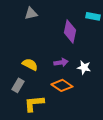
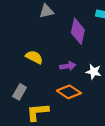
gray triangle: (31, 13) -> (46, 11), moved
yellow semicircle: (30, 64) -> (34, 57), moved

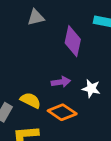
yellow semicircle: (34, 57) -> (31, 100), moved

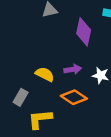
yellow semicircle: (31, 100) -> (45, 74), moved

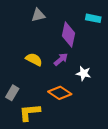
purple arrow: (73, 69) -> (61, 59), moved, turned -32
yellow semicircle: (45, 74) -> (34, 59), moved

